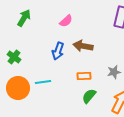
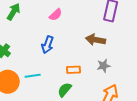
brown arrow: (83, 46) -> (96, 40), moved
green semicircle: (89, 96) -> (65, 90), moved

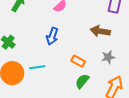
orange rectangle: (74, 70) -> (78, 61), turned 32
green semicircle: (65, 90) -> (82, 81), moved

